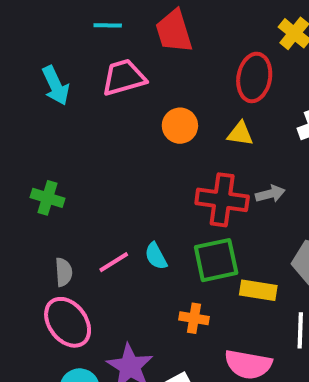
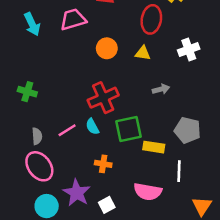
red cross: (222, 200) -> (103, 98), moved, turned -32
orange cross: (194, 318) -> (103, 164), moved

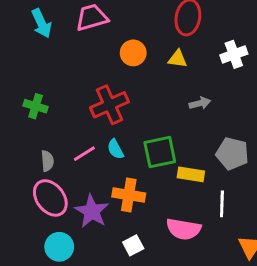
red cross: (103, 98) -> (110, 105), moved
orange cross: (103, 164) -> (129, 195), size x1.5
purple star: (77, 193) -> (92, 211), moved

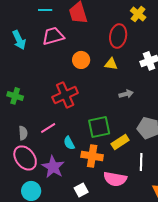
cyan semicircle: (115, 149) -> (69, 143), moved
yellow rectangle: (191, 174) -> (120, 142), turned -42
orange cross: (129, 195) -> (92, 156), moved

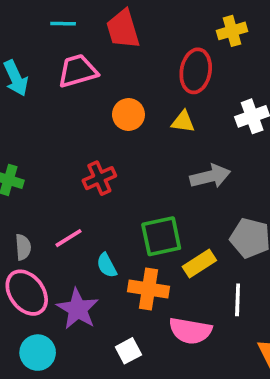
yellow cross: (138, 14) -> (232, 31), turned 35
gray arrow: (126, 94) -> (210, 176), size x1.5
red cross: (65, 95) -> (99, 178), size x0.7

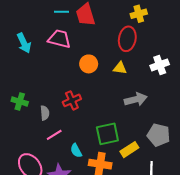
cyan line: (63, 24) -> (61, 12), moved
yellow cross: (232, 31) -> (139, 14), moved
pink trapezoid: (78, 71) -> (59, 39), turned 30
gray semicircle: (23, 247) -> (45, 113), moved

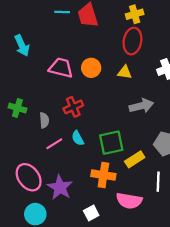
yellow cross: (139, 14) -> (135, 14), moved
pink trapezoid: (59, 39) -> (61, 68), moved
cyan semicircle: (76, 151) -> (78, 138), moved

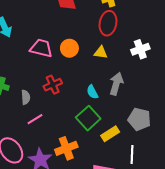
gray arrow: (141, 106) -> (116, 84), turned -60
cyan semicircle: (78, 138) -> (92, 92), moved
green square: (111, 143) -> (88, 118), turned -30
orange cross: (103, 175) -> (66, 148), moved, turned -30

